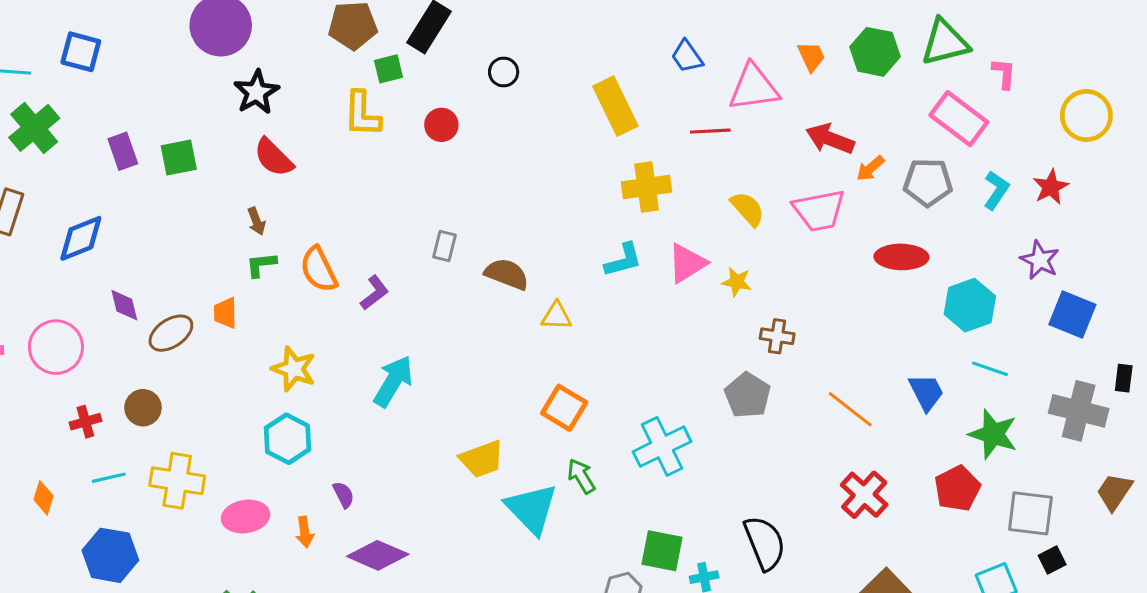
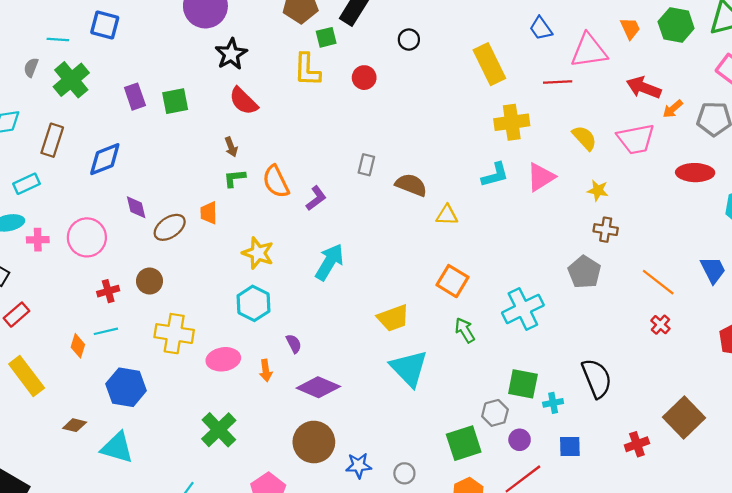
yellow star: (737, 282) -> (598, 190), moved
cyan line: (109, 478) -> (106, 331), moved
red cross: (864, 495) -> (660, 325), moved, size x0.6
cyan triangle: (532, 509) -> (409, 368), moved

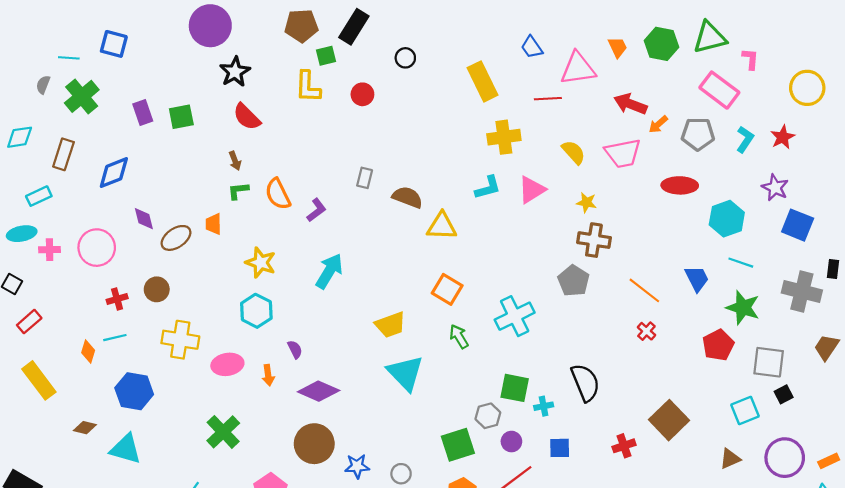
yellow triangle: (447, 215) -> (442, 226), size x1.4
brown cross: (606, 230) -> (594, 240), size x1.4

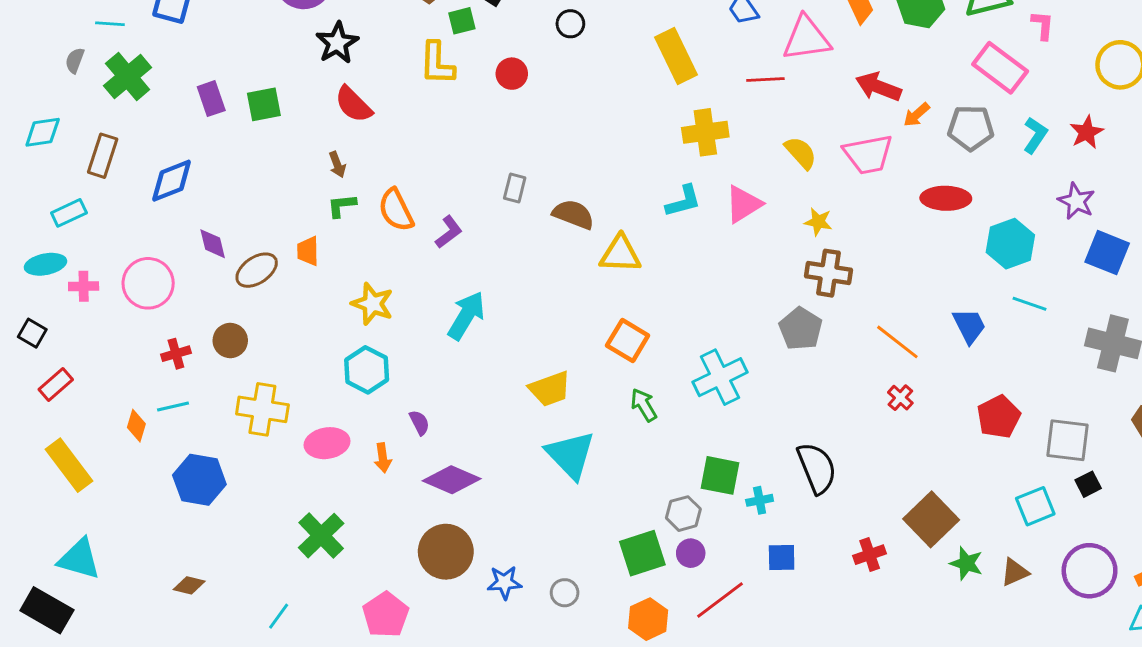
green star: (743, 308) -> (966, 563), moved, size x0.7
brown diamond: (85, 428) -> (189, 585), moved
purple circle: (511, 442) -> (691, 553), moved
cyan triangle: (126, 449) -> (79, 559), moved

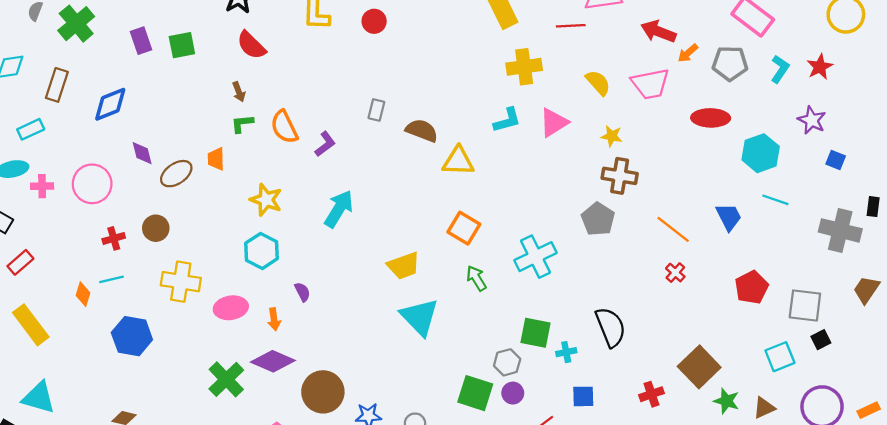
blue square: (1107, 253) -> (836, 160), size x0.6
purple diamond: (452, 480) -> (273, 361), moved
green square: (642, 553) -> (475, 393), turned 36

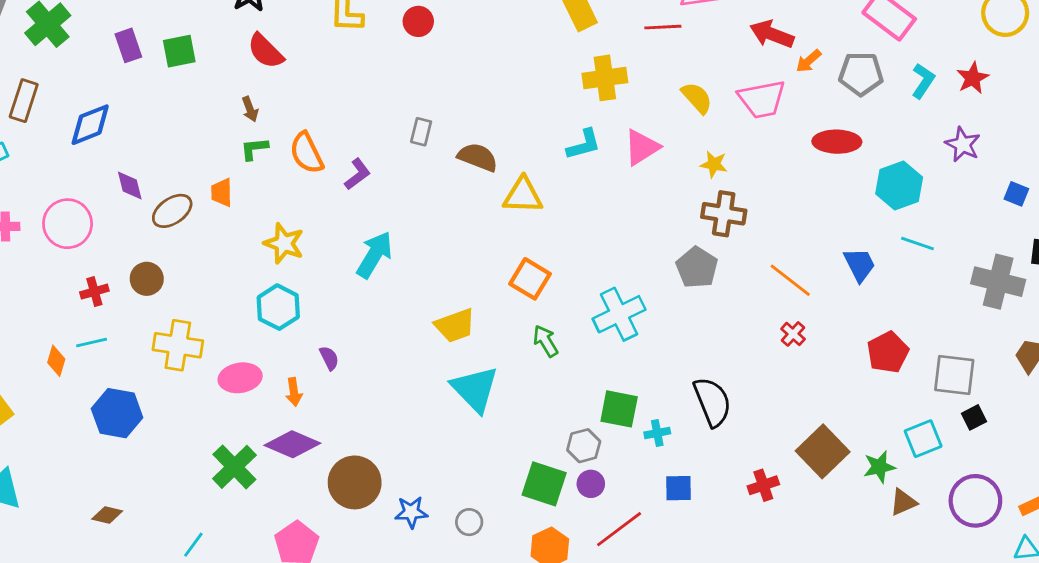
blue square: (836, 160) -> (1016, 194), moved
green star: (727, 401) -> (879, 467), moved, turned -30

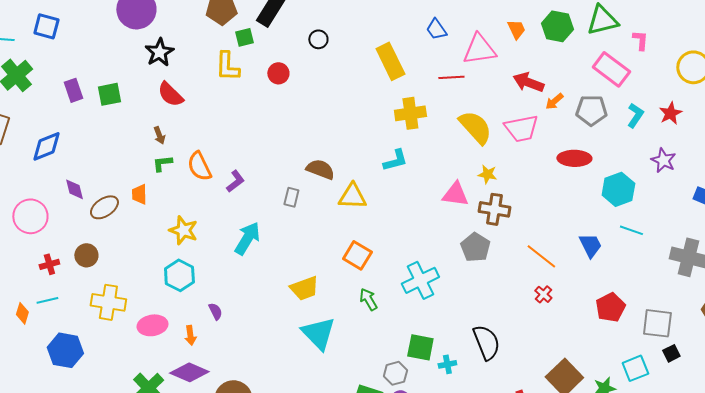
yellow semicircle: (697, 98) -> (475, 127), size x1.5
gray rectangle: (421, 132) -> (291, 197), moved
pink triangle: (642, 147) -> (455, 194), moved, turned 40

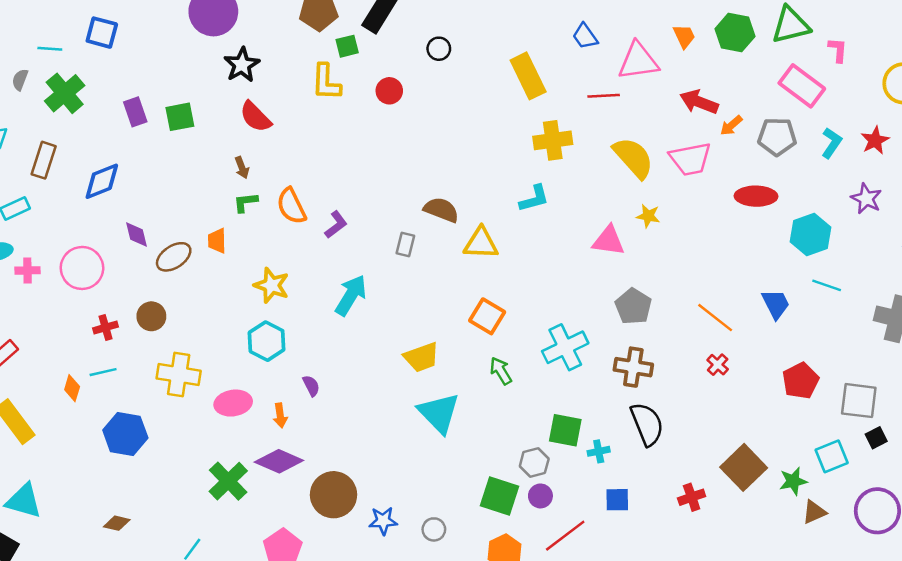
brown cross: (494, 209) -> (633, 367), moved

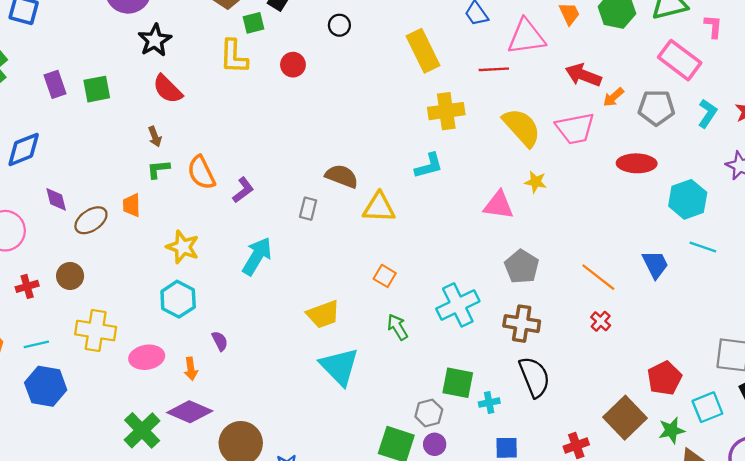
orange square: (487, 316) -> (385, 276), size x0.7
cyan line: (103, 372) -> (36, 344), moved
red pentagon: (801, 381) -> (665, 378), moved

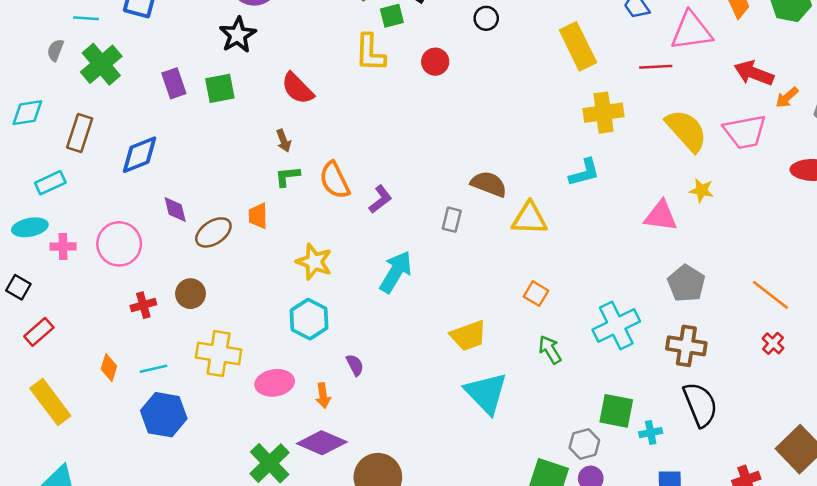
black star: (155, 40) -> (238, 35), moved

